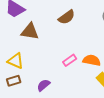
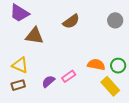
pink rectangle: (70, 60) -> (69, 76), moved
purple semicircle: (43, 85) -> (48, 81), moved

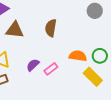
brown semicircle: (71, 21) -> (51, 28), moved, turned 138
purple semicircle: (48, 81) -> (33, 65), moved

